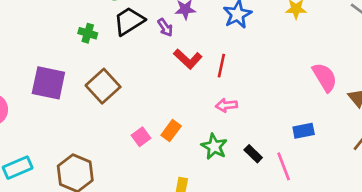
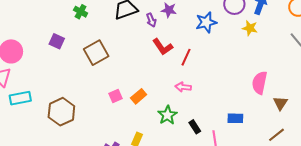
green cross: (88, 33) -> (81, 12), moved
pink semicircle: (325, 77) -> (260, 83), turned -150
purple square: (48, 83) -> (57, 41), size x0.6

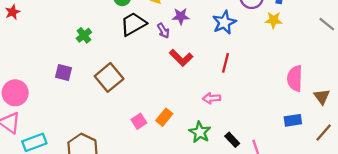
green cross: (81, 12) -> (84, 35), turned 32
red line: (186, 57) -> (226, 63), moved
blue rectangle: (235, 118) -> (293, 120), moved

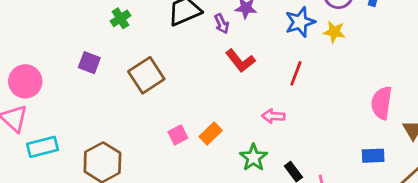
yellow star: (273, 20) -> (334, 32), moved

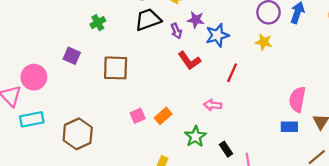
blue star: (300, 22) -> (217, 35), moved
brown square: (146, 75) -> (116, 68), turned 32
pink circle: (25, 81) -> (34, 77), moved
blue rectangle: (373, 156) -> (289, 127), moved

